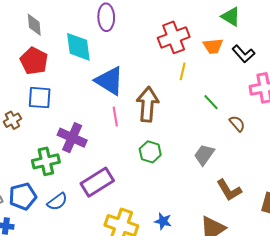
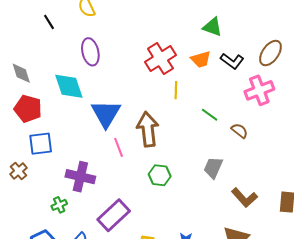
blue triangle: (109, 81) -> (106, 114), turned 40
green cross: (46, 161) -> (59, 205), size x0.6

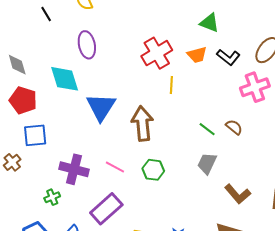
green line: (210, 115) -> (207, 129), moved
pink line: (119, 147) -> (115, 167), moved, turned -42

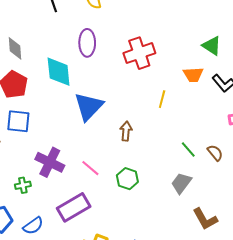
red cross: (157, 53) -> (139, 53), moved
brown arrow: (142, 124) -> (126, 131), size x0.6

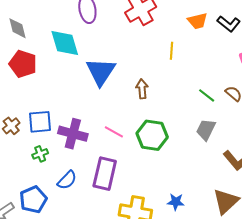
blue square: (18, 121) -> (40, 122), moved
green hexagon: (127, 179) -> (152, 135), size x1.4
green cross: (23, 185) -> (40, 154), moved
purple rectangle: (74, 207) -> (105, 174), turned -36
blue semicircle: (33, 226) -> (67, 180), moved

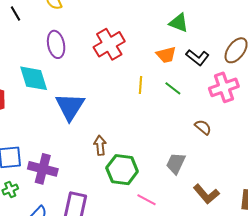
brown arrow: (142, 89) -> (100, 145), moved
green line: (207, 95) -> (173, 88), moved
pink line: (114, 132) -> (147, 200), moved

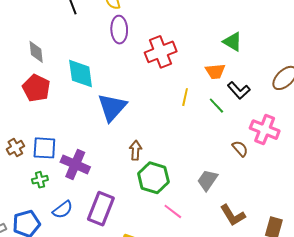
purple ellipse: (56, 44) -> (119, 30), moved
black L-shape: (197, 57) -> (239, 90), moved
pink cross: (224, 87) -> (265, 130), moved, turned 32

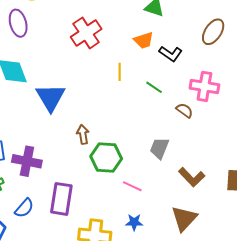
purple ellipse: (119, 30) -> (18, 23), moved
green line: (216, 106) -> (154, 87), moved

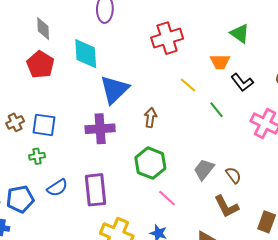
yellow line: (120, 72) -> (188, 85), turned -66
brown semicircle: (184, 110) -> (233, 175), moved
brown arrow: (83, 134) -> (150, 117), moved
purple cross: (27, 161) -> (100, 129), moved, turned -32
purple rectangle: (61, 199) -> (95, 190), turned -32

